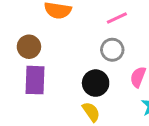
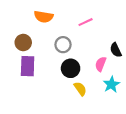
gray circle: (112, 50) -> (63, 45), moved
yellow semicircle: (91, 112) -> (80, 89), moved

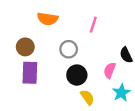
pink line: (86, 22) -> (93, 25), turned -48

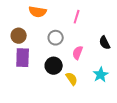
pink semicircle: (110, 70) -> (78, 53), moved
black circle: (77, 75) -> (54, 66), moved

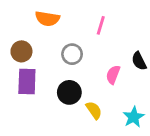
pink semicircle: (78, 53) -> (113, 75), moved
cyan star: (101, 75) -> (134, 117), moved

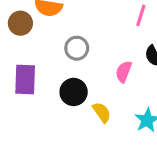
pink line: (101, 25) -> (141, 15), moved
brown circle: (21, 51) -> (20, 23), moved

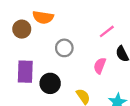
pink line: (141, 15) -> (107, 31), moved, turned 35
black circle: (74, 92) -> (50, 83), moved

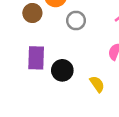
gray circle: (64, 48) -> (76, 21), moved

